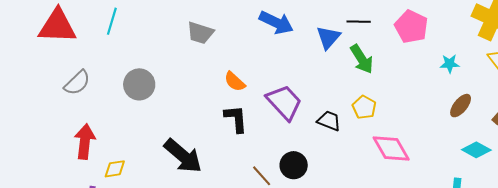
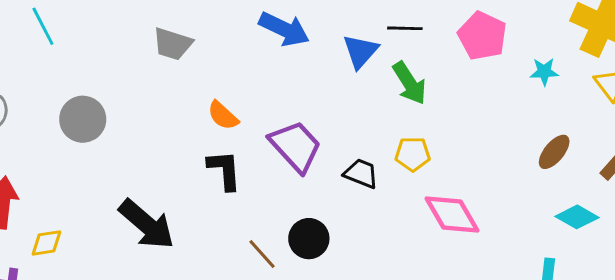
cyan line: (112, 21) -> (43, 26), turned -44
cyan star: (450, 64) -> (544, 72), moved
yellow pentagon: (364, 107) -> (413, 154), turned -30

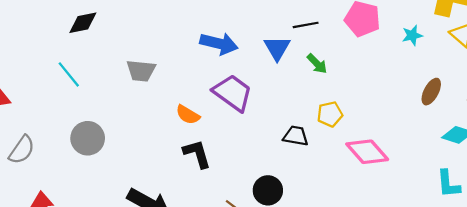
cyan line: (43, 26) -> (69, 74), moved
green arrow: (409, 83) -> (317, 64), size x0.7
purple trapezoid: (296, 146) -> (233, 93), moved

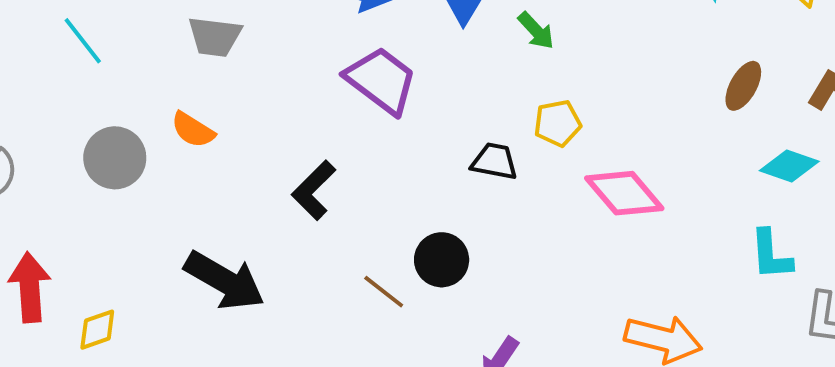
orange semicircle: (188, 115) -> (193, 130), moved
black L-shape: (197, 154) -> (314, 190), turned -120

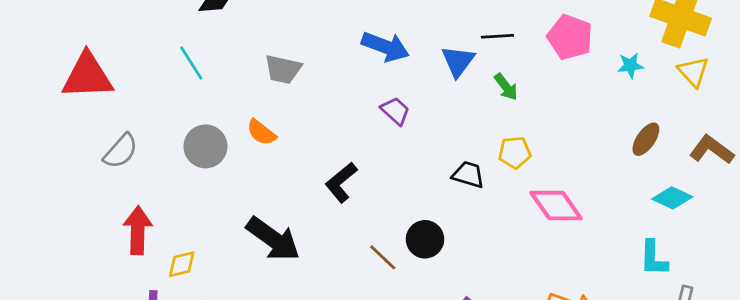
purple trapezoid: (381, 80) -> (395, 111), size x0.6

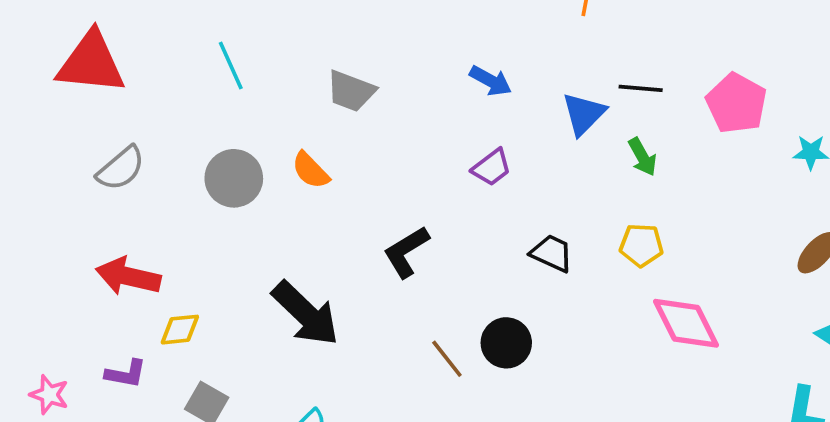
blue arrow: (385, 47) -> (491, 81), size x0.7
purple trapezoid: (395, 111) -> (492, 168), turned 92
black trapezoid: (468, 175) -> (552, 253), moved
red arrow: (138, 230) -> (128, 276), turned -87

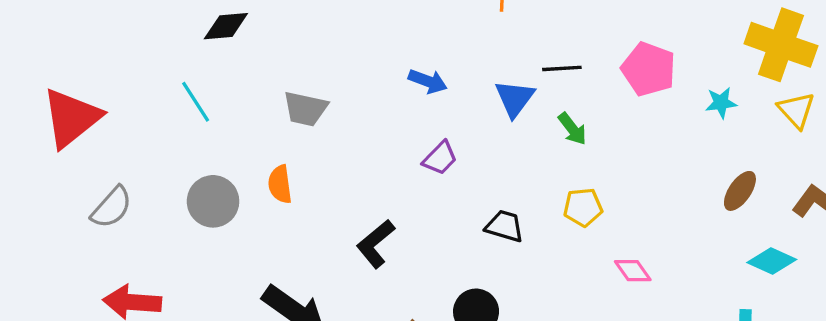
red triangle: (91, 63) -> (71, 118), turned -36
orange semicircle: (310, 170) -> (280, 184), turned 45
pink diamond: (686, 323) -> (633, 271), size x0.6

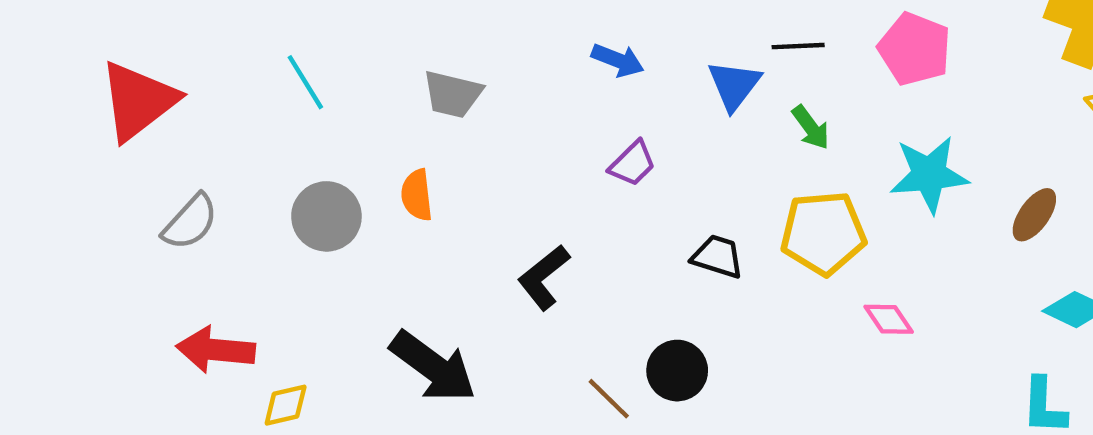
cyan star: (721, 103) -> (929, 174), moved, size x1.8
yellow pentagon: (583, 207) -> (823, 233), size x1.6

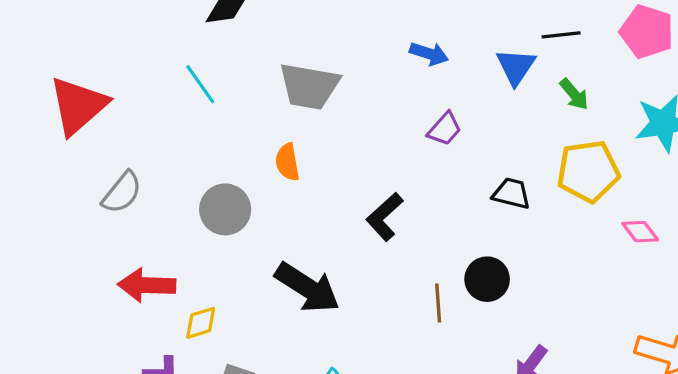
gray trapezoid: (453, 94) -> (309, 86), size x1.4
gray circle: (326, 216) -> (225, 209), moved
brown line: (609, 399) -> (438, 303), turned 45

